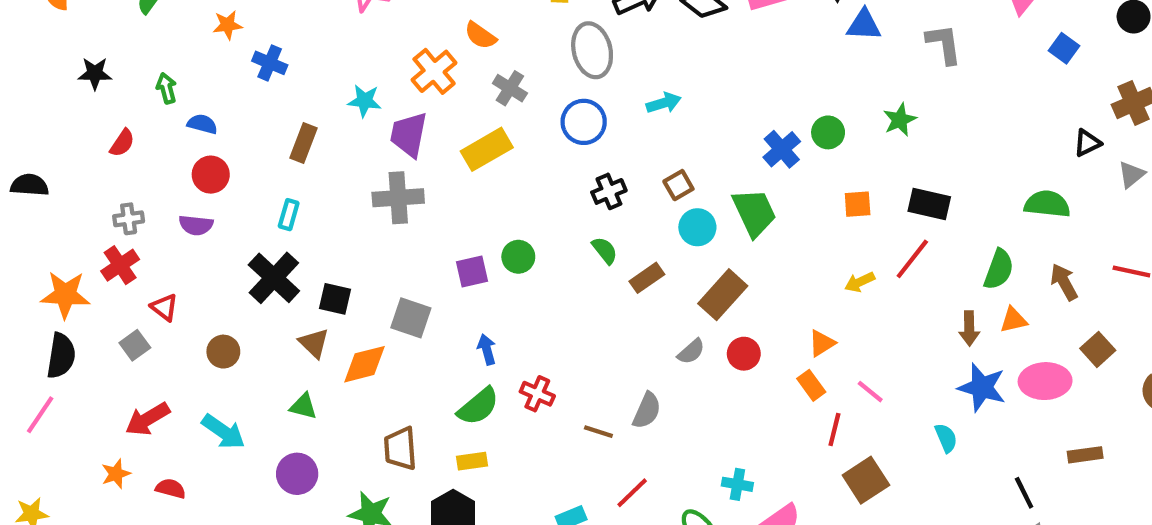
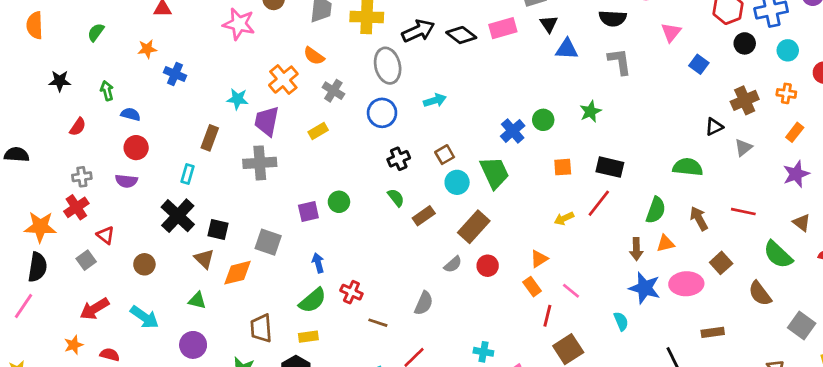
brown rectangle: (303, 143) -> (210, 138), moved
yellow rectangle: (487, 149) -> (318, 131), size x0.6
brown line: (598, 432) -> (378, 323), moved

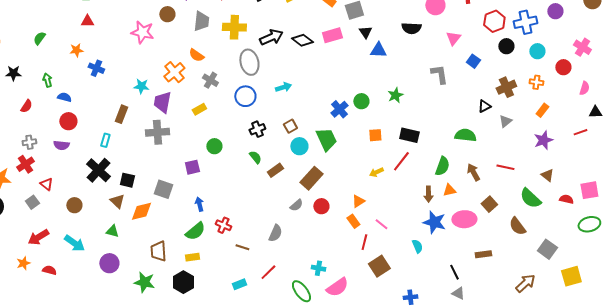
gray L-shape: (620, 61) -> (439, 74), moved
green circle: (339, 202) -> (214, 146), moved

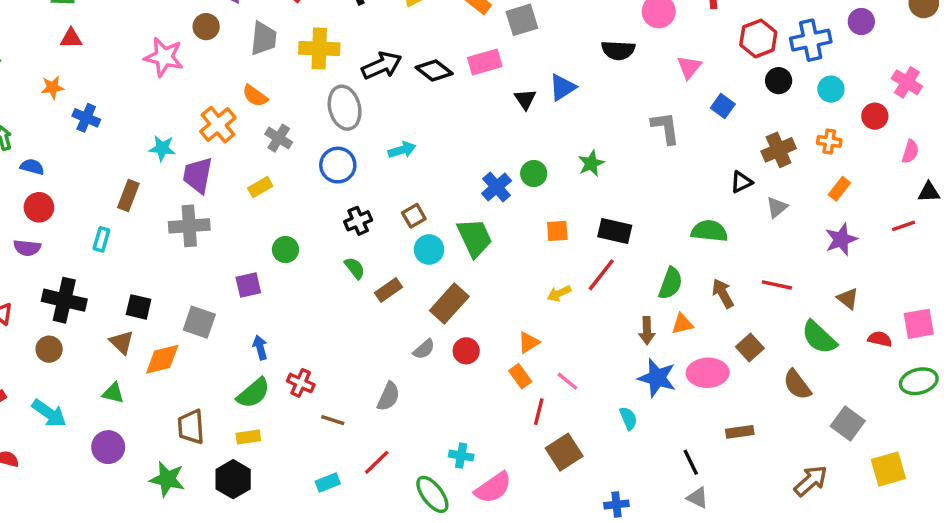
black triangle: (365, 32) -> (525, 99), moved
blue triangle: (378, 50) -> (562, 87), turned -36
black cross: (98, 170) -> (64, 300), moved, turned -30

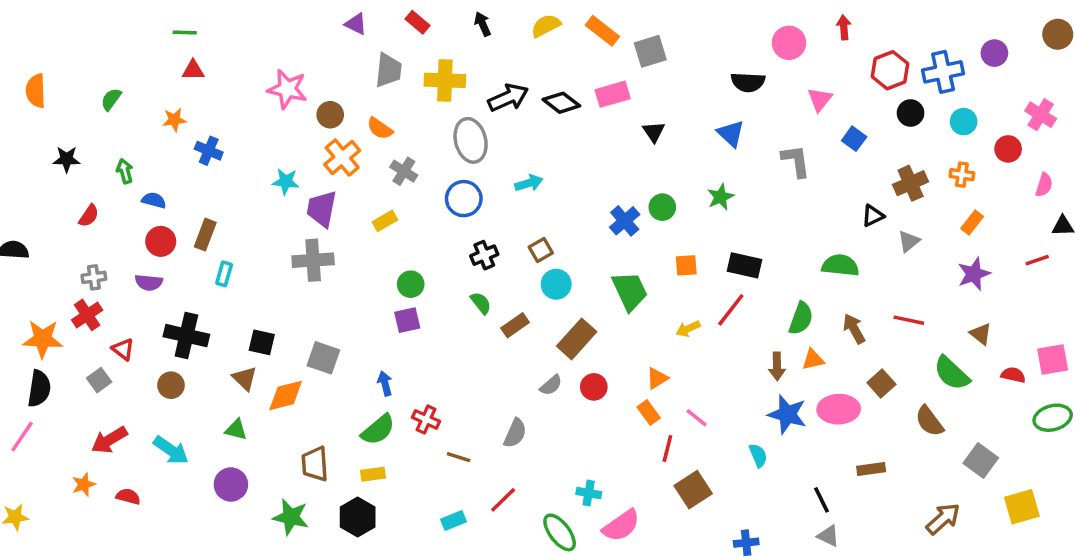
brown circle: (206, 27) -> (330, 115), moved
blue triangle: (562, 87) -> (731, 134), moved, turned -44
brown rectangle: (128, 195) -> (205, 235), moved
green trapezoid: (475, 238) -> (630, 291), moved
purple square: (248, 285) -> (407, 320), moved

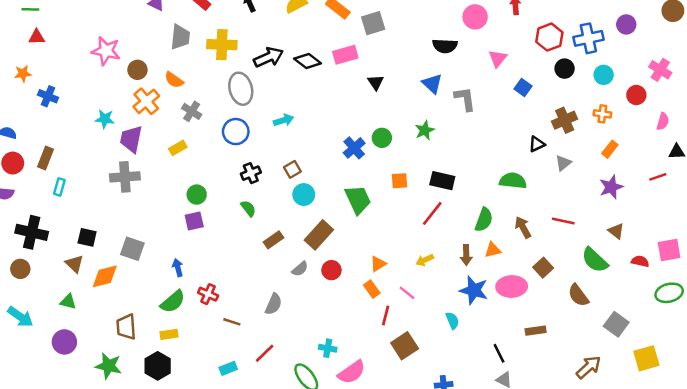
gray L-shape: (796, 161) -> (465, 99), moved
brown rectangle: (515, 325) -> (274, 240), moved
yellow arrow: (688, 329) -> (425, 260), moved

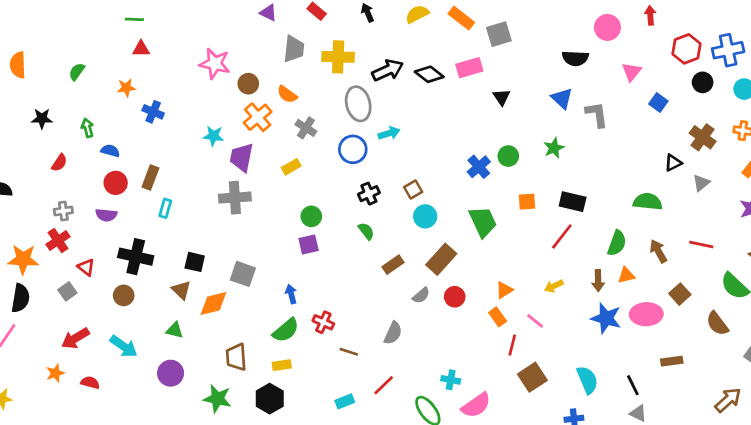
cyan arrow: (284, 120) -> (389, 133), moved
brown cross: (565, 120) -> (703, 137), turned -30
cyan semicircle: (452, 321) -> (587, 380), moved, size x1.5

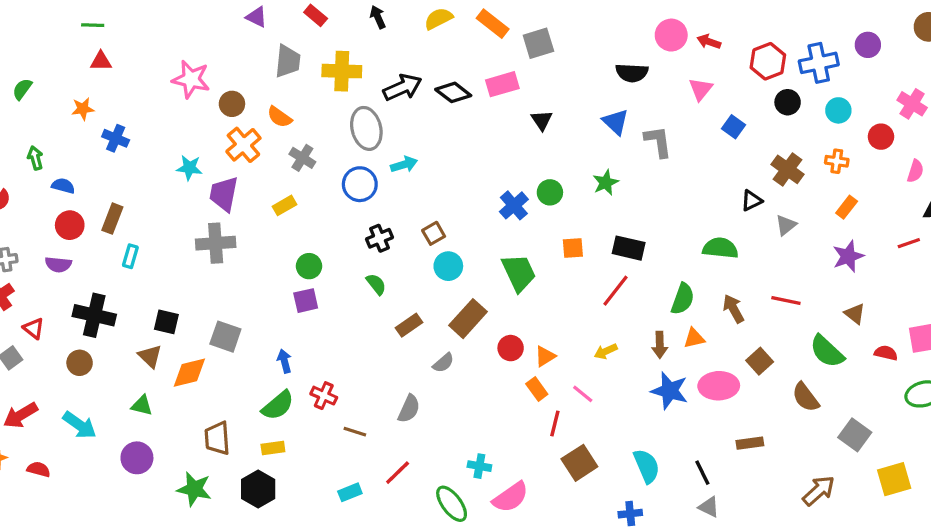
red arrow: (650, 15) -> (709, 42), moved, turned -66
red circle: (455, 297) -> (511, 348), moved

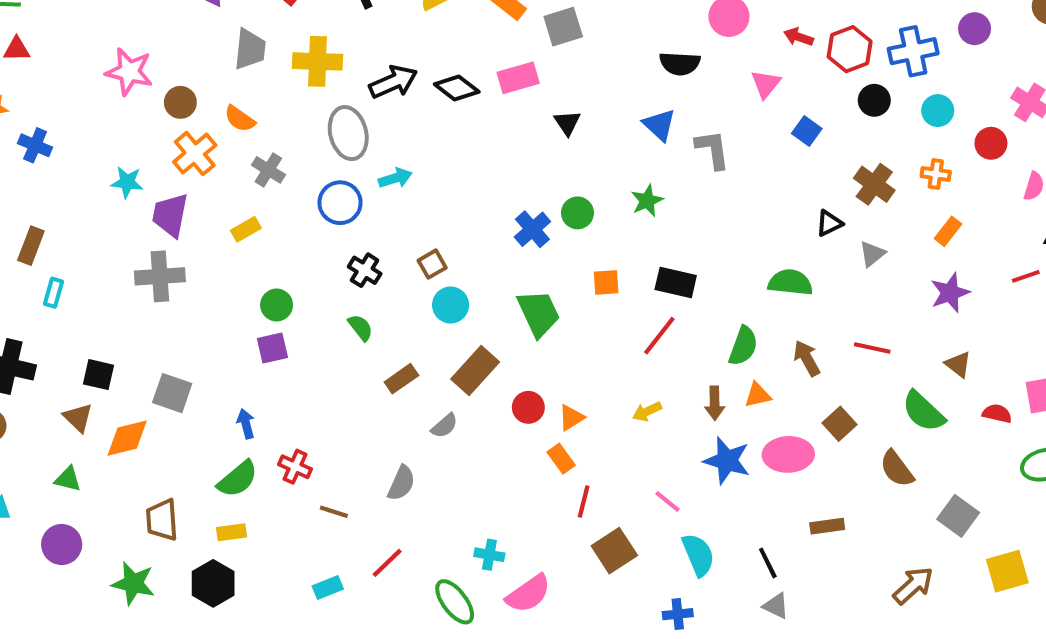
red arrow: (709, 42) -> (799, 37), moved
black cross: (379, 238) -> (365, 270), turned -35
pink line: (583, 394) -> (668, 502), moved

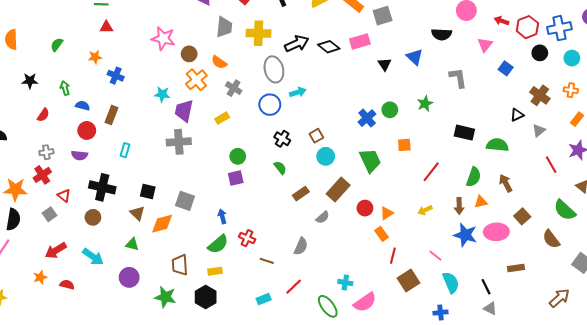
blue triangle: (659, 125) -> (415, 57), moved
brown rectangle: (31, 246) -> (112, 115), moved
black rectangle: (676, 282) -> (464, 133), moved
red line: (872, 348) -> (551, 165), moved, turned 48

